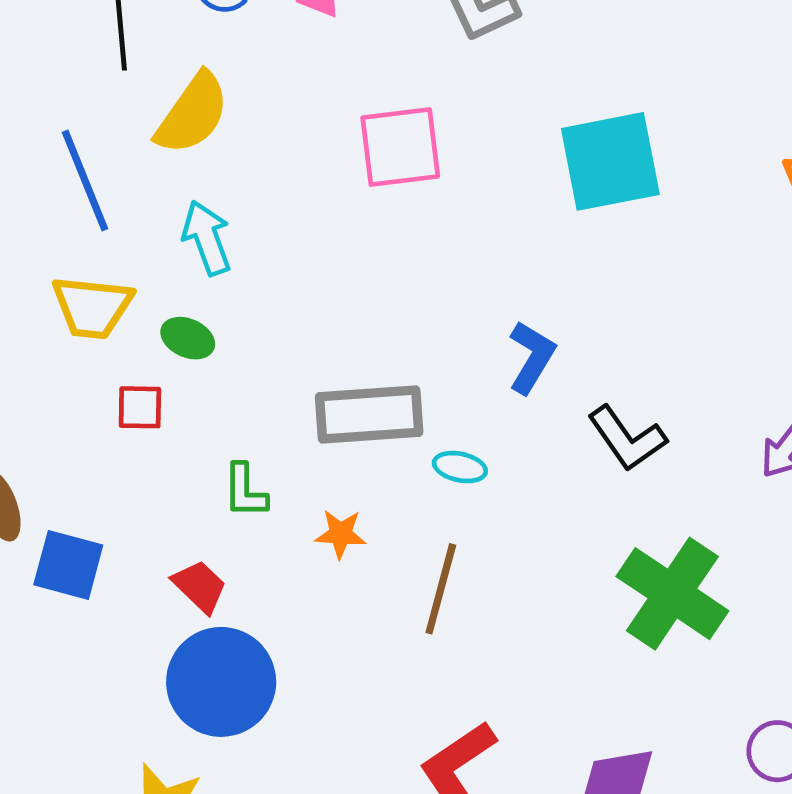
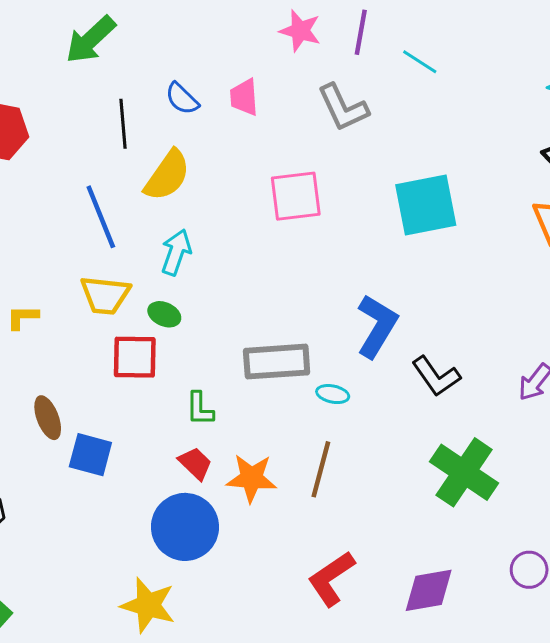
cyan arrow: (207, 238) -> (176, 252), turned 39
blue L-shape: (532, 357) -> (377, 326), size x1.4
red square: (140, 407) -> (135, 357), size x1.6
orange star: (341, 534) -> (251, 478), moved, size x1.6
red trapezoid: (200, 586) -> (195, 463), moved

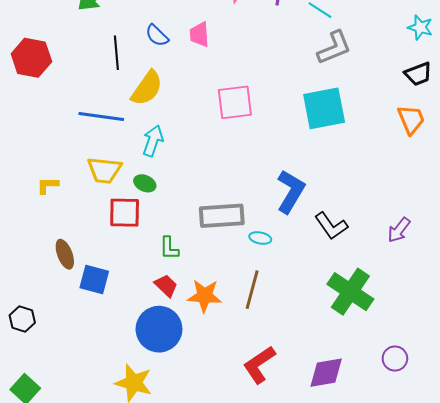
gray L-shape: (343, 108) -> (334, 48), moved, turned -87
blue line: (101, 217) -> (101, 116), turned -60

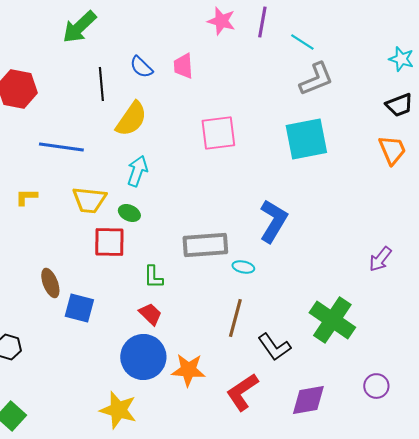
blue line: (101, 116) -> (61, 147), moved
yellow L-shape: (48, 185) -> (26, 197), moved
black L-shape: (331, 226) -> (274, 347), moved
orange star: (205, 296) -> (188, 370), moved

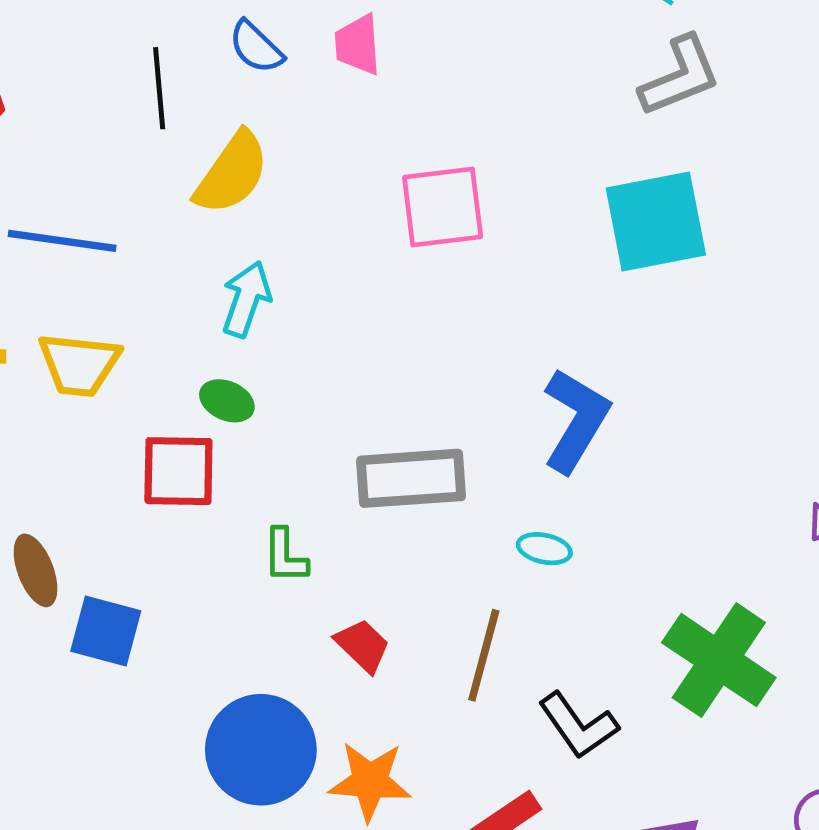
yellow trapezoid: (89, 200) -> (79, 364), moved
cyan ellipse: (243, 267) -> (544, 549), moved
red trapezoid: (150, 314) -> (363, 646), moved

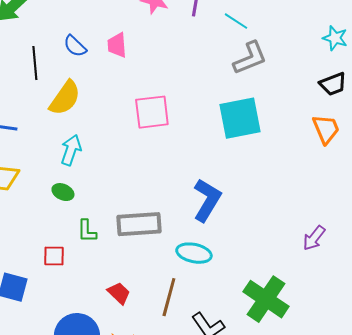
red square: (178, 471) -> (54, 256), moved, size x0.7
cyan ellipse: (544, 549) -> (194, 253), size x1.6
green L-shape: (285, 556) -> (87, 231), moved

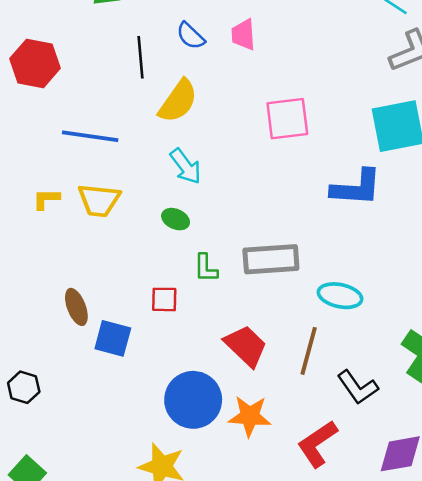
cyan arrow: (71, 150) -> (186, 166), turned 124
blue L-shape: (207, 200) -> (356, 188), moved, turned 63
red trapezoid: (119, 293) -> (246, 346), size x1.5

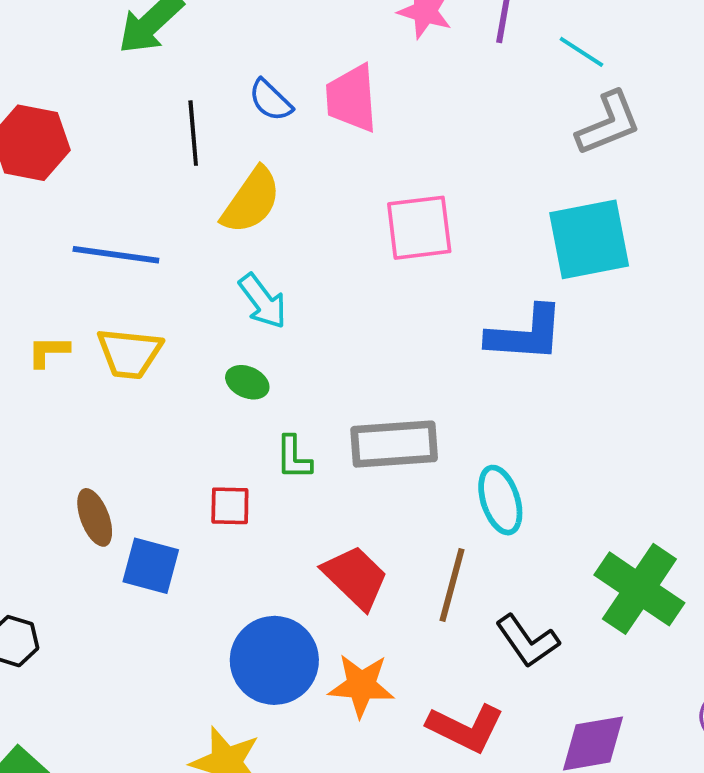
pink trapezoid: (243, 35) -> (352, 98), size x1.4
cyan ellipse: (340, 296) -> (500, 500), turned 60
red L-shape: (317, 444) -> (466, 728), turned -120

